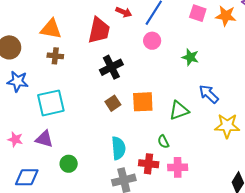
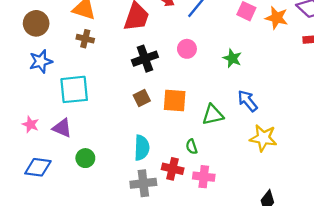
pink circle: (152, 41) -> (187, 49), moved
blue star: (18, 81) -> (41, 61), turned -30

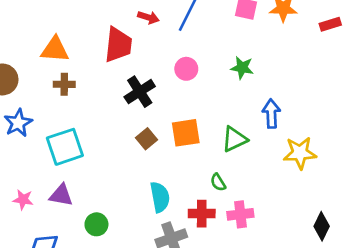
blue arrow: (248, 101) -> (271, 114), turned 50

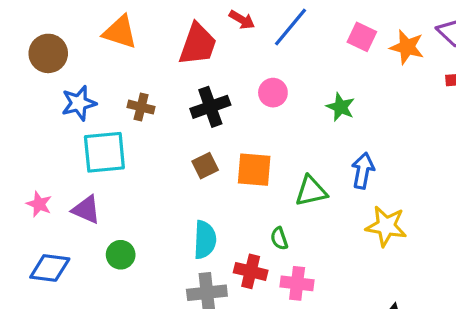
brown cross: (64, 84) -> (141, 107), moved
blue star: (18, 123) -> (79, 103), moved

